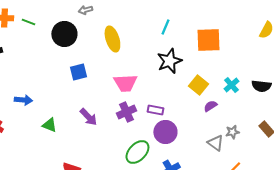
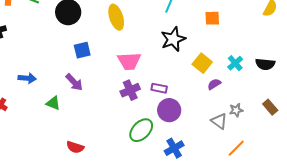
orange square: (208, 40) -> (212, 18), size x0.6
purple arrow: (88, 117) -> (74, 82), moved

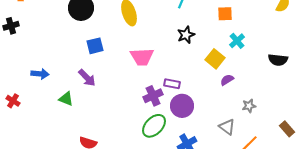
black star: (173, 39) -> (186, 35), size x0.7
cyan cross: (235, 63) -> (237, 41), moved
purple cross: (130, 90) -> (153, 96), moved
brown rectangle: (270, 107) -> (287, 129), moved
gray triangle: (219, 121) -> (227, 127), moved

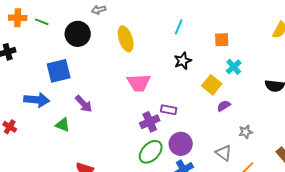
blue square: (95, 46) -> (59, 71), moved, size x1.4
blue arrow: (40, 74) -> (37, 100), size x1.4
purple circle: (182, 106) -> (181, 144), moved

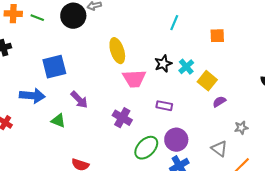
black circle: (78, 34) -> (73, 16), moved
yellow ellipse: (126, 39) -> (117, 51), moved
black star: (183, 61) -> (163, 64), moved
cyan cross: (234, 67) -> (186, 67), moved
purple cross: (150, 122) -> (122, 118), moved, turned -36

